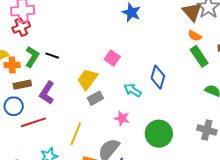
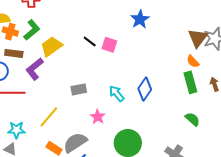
black line: (52, 56) -> (90, 42), moved
pink square: (112, 58) -> (109, 45), moved, turned -35
yellow trapezoid: (87, 79) -> (51, 46), moved

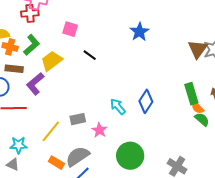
pink square: (109, 45) -> (70, 29), moved
orange semicircle: (193, 61) -> (197, 108), moved
gray rectangle: (79, 89) -> (78, 119), moved
green semicircle: (192, 119) -> (202, 119), moved

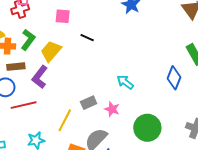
blue diamond: (146, 101) -> (174, 78), moved

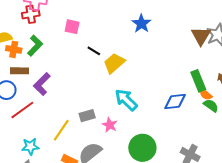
yellow trapezoid: (51, 51) -> (114, 63), moved
blue diamond: (174, 78) -> (175, 102), turned 55
cyan arrow: (125, 82) -> (126, 100), size x1.4
red line: (24, 105) -> (22, 110), turned -30

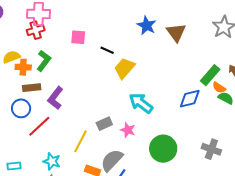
brown triangle: (201, 36) -> (176, 32), moved
black line: (94, 51) -> (107, 50), moved
green rectangle: (198, 81) -> (210, 75), turned 70
cyan star: (30, 147) -> (52, 161), turned 30

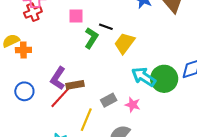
green L-shape: (44, 61) -> (91, 38), moved
brown rectangle: (32, 88) -> (75, 85), moved
red line: (39, 126) -> (61, 97), moved
green circle: (163, 149) -> (164, 79), moved

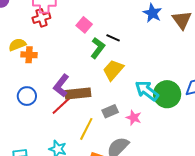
pink square: (76, 16) -> (84, 25), turned 35
yellow trapezoid: (124, 43) -> (113, 70), moved
brown rectangle: (75, 85) -> (78, 93), size x1.4

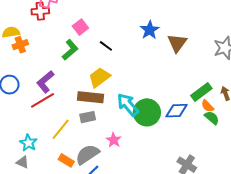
green L-shape: (98, 48) -> (70, 50), moved
orange cross: (29, 55) -> (20, 45), turned -35
brown rectangle: (78, 93) -> (90, 97), moved
pink star: (134, 118) -> (114, 140), moved

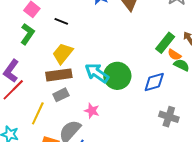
blue diamond: (176, 111) -> (154, 82), moved

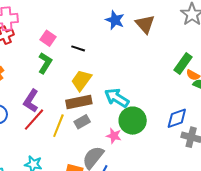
green circle: (117, 76) -> (133, 121), moved
blue diamond: (154, 82) -> (177, 118), moved
yellow line: (38, 113) -> (58, 126), moved

